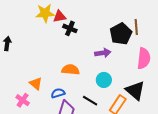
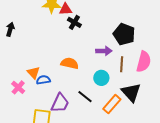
brown line: (136, 27) -> (122, 64), moved
black pentagon: (121, 34) -> (124, 34), turned -30
blue semicircle: (58, 93) -> (43, 80), moved

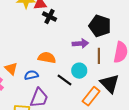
blue semicircle: (43, 80) -> (31, 75), moved
black line: (85, 97) -> (65, 80), moved

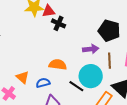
cyan circle: (79, 71) -> (91, 76), size x1.5

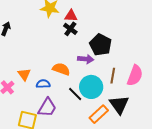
red triangle: (49, 11) -> (71, 16), moved
black pentagon: (109, 31) -> (101, 45), moved
purple arrow: (91, 49) -> (86, 59), moved

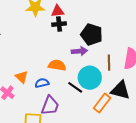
black cross: (70, 29) -> (59, 24), turned -32
black triangle: (119, 105) -> (120, 90), turned -30

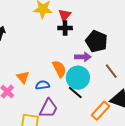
red triangle: (57, 11) -> (65, 15), turned -48
brown line: (109, 63) -> (111, 71), turned -42
orange semicircle: (57, 65) -> (59, 69), turned 48
cyan circle: (90, 78) -> (78, 78), moved

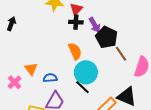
purple arrow: (83, 57) -> (95, 25), moved, turned 56
orange semicircle: (59, 69) -> (75, 51), moved
brown line: (111, 71) -> (121, 54), moved

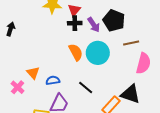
black pentagon: (107, 37) -> (114, 20), moved
brown line: (121, 54) -> (131, 43), moved, turned -63
cyan circle: (86, 72) -> (98, 53), moved

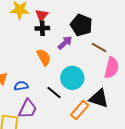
purple arrow: (94, 25) -> (65, 43), moved, turned -98
brown line: (131, 43) -> (99, 47), turned 42
cyan circle: (98, 53) -> (72, 78), moved

